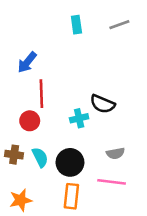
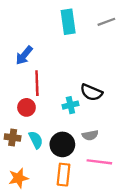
cyan rectangle: (76, 25) -> (68, 22), size x1.5
gray semicircle: (115, 153) -> (90, 135), moved

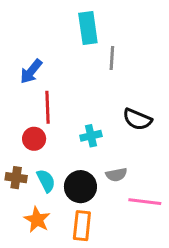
gray line: (106, 22) -> (112, 58), moved, turned -66
black semicircle: (91, 92) -> (137, 119), moved
pink line: (99, 162) -> (145, 202), moved
orange star: (18, 178) -> (37, 220), moved, turned -30

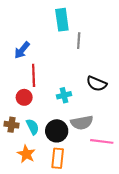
gray semicircle: (116, 175) -> (82, 123), size x1.5

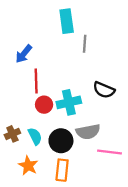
cyan cross: (64, 95) -> (69, 102), size x1.5
red circle: (24, 97) -> (44, 105), moved
brown cross: (12, 125) -> (12, 134), turned -32

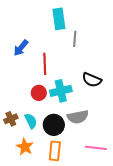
red line: (36, 81) -> (45, 64), moved
pink line: (109, 152) -> (96, 148), moved

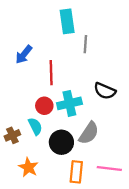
gray semicircle: (78, 117) -> (89, 133), turned -45
cyan semicircle: (31, 121) -> (35, 126), moved
orange rectangle: (55, 151) -> (76, 172), moved

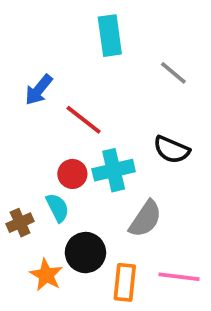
gray line: (85, 44) -> (173, 73), moved, turned -54
red line: (51, 73) -> (84, 120), turned -50
black circle: (61, 142) -> (85, 253), moved

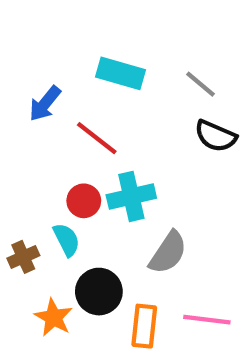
cyan rectangle: (110, 36) -> (120, 73), moved, turned -66
black semicircle: (172, 150) -> (216, 136), moved

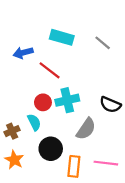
blue arrow: (45, 104) -> (23, 53), turned 36
black semicircle: (216, 136) -> (110, 105), moved
orange star: (54, 317) -> (14, 160), moved

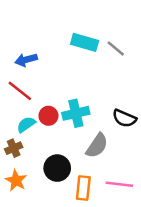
cyan rectangle: (62, 37) -> (85, 42), moved
red line: (50, 70) -> (20, 91), moved
cyan semicircle: (34, 122) -> (26, 124), moved, turned -98

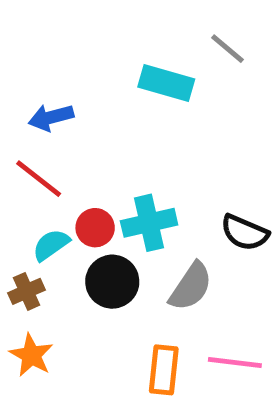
gray line: (116, 49) -> (228, 49), moved
black circle: (57, 168) -> (112, 282), moved

